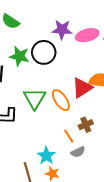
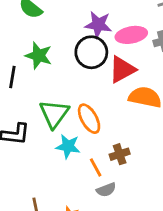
black circle: (44, 52) -> (91, 52), moved
red triangle: (82, 88) -> (122, 69), moved
cyan star: (46, 156) -> (68, 146), moved, turned -30

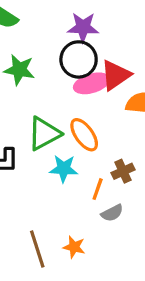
pink ellipse: (131, 35) -> (92, 83), moved
green triangle: (54, 114) -> (44, 134), turned 32
orange line: (96, 167) -> (98, 189), turned 54

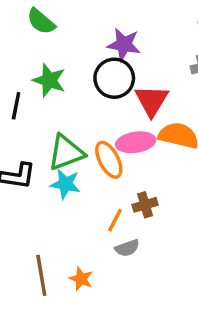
red triangle: (116, 75) -> (152, 101), turned -32
pink ellipse: (92, 83) -> (136, 142), moved
cyan star: (64, 169) -> (65, 184), moved

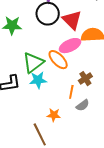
orange star: (81, 279) -> (54, 115), moved

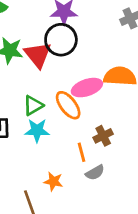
red triangle: (72, 20) -> (38, 55), moved
green triangle: (33, 63) -> (33, 105), size x0.7
orange line: (71, 92) -> (81, 152), turned -32

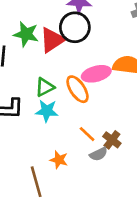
red triangle: (38, 55) -> (52, 40), turned 32
brown cross: (103, 136) -> (112, 140), moved, turned -30
orange line: (81, 152) -> (87, 134), turned -36

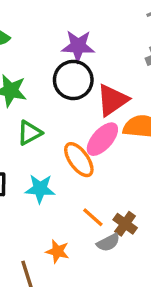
red triangle: (52, 40) -> (112, 100), moved
pink ellipse: (96, 74) -> (102, 139), turned -32
green triangle: (45, 87) -> (29, 133), moved

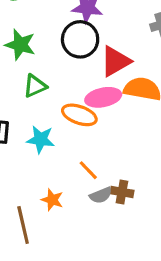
pink ellipse: (102, 139) -> (103, 97), turned 32
orange ellipse: (79, 160) -> (79, 115), turned -40
brown cross: (125, 224) -> (122, 192), moved, turned -30

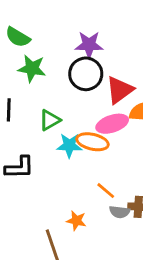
green star: (20, 45) -> (32, 68), moved
cyan star: (41, 139) -> (69, 145), moved
gray semicircle: (101, 195) -> (120, 212), turned 36

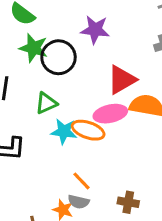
black circle: (86, 74) -> (59, 57), moved
orange line: (106, 191) -> (82, 181), moved
gray semicircle: (120, 212) -> (79, 202), moved

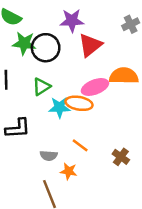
red triangle: (122, 80) -> (90, 45), moved
gray semicircle: (79, 202) -> (49, 156), moved
brown cross: (128, 202) -> (121, 157), turned 35

